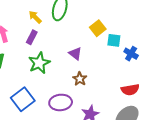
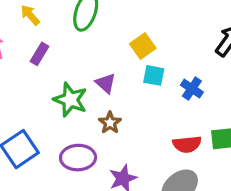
yellow arrow: (35, 17) -> (30, 15), moved
cyan square: (114, 40) -> (154, 75), moved
green star: (39, 63) -> (70, 100), moved, turned -30

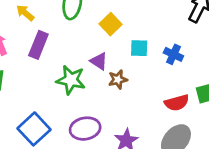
yellow square: (143, 46) -> (111, 24), moved
purple rectangle: (40, 54) -> (38, 45), size x1.4
brown star: (110, 123) -> (118, 79), moved, turned 30

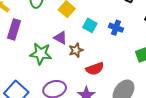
cyan square: (139, 48) -> (90, 25), turned 32
red semicircle: (177, 103) -> (95, 69), moved

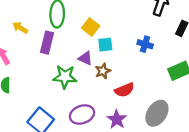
cyan square: (90, 25) -> (105, 45), moved, turned -32
purple rectangle: (14, 29) -> (47, 43), moved

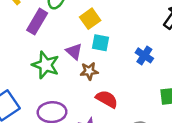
red semicircle: (124, 90) -> (107, 99), turned -144

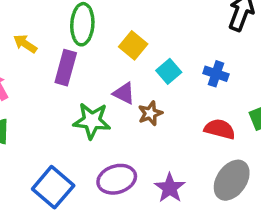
cyan square: (101, 43) -> (169, 71), moved, turned -36
red semicircle: (107, 99) -> (220, 129), moved

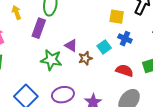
yellow arrow: (25, 44) -> (16, 12), turned 32
yellow square: (133, 45) -> (117, 17), moved, turned -35
cyan square: (169, 71) -> (104, 47), moved

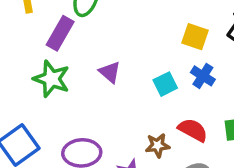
brown star: (85, 58) -> (158, 145), moved
green star: (51, 60) -> (51, 79), moved

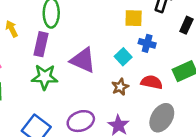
purple triangle: (110, 72) -> (83, 60), size x1.6
brown star: (158, 145) -> (120, 87), moved

